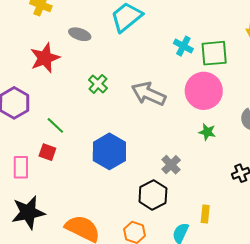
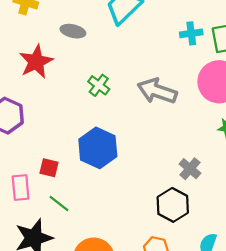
cyan cross: (183, 46) -> (191, 33), turned -30
green line: (55, 125) -> (59, 203), moved
blue hexagon: (109, 151) -> (98, 148), moved

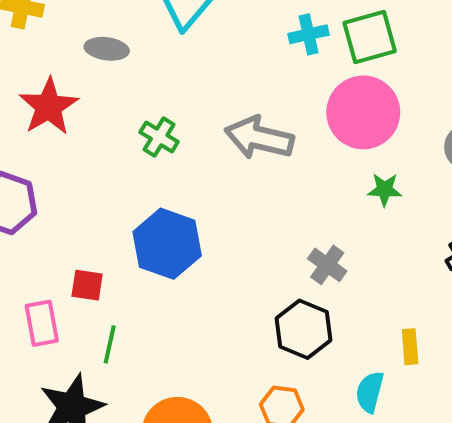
green line: (59, 203) -> (110, 344), turned 70

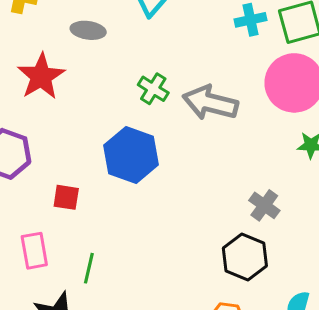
green cross: (159, 137) -> (153, 89), moved
blue hexagon: (167, 244) -> (131, 155), moved
red square: (87, 285) -> (66, 197), moved

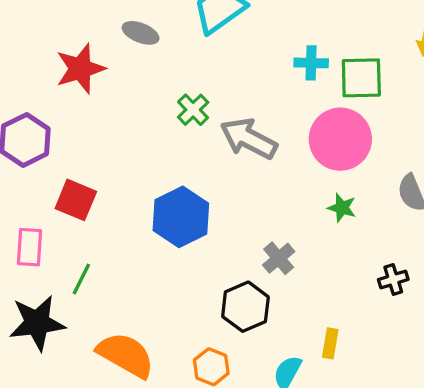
blue hexagon: (131, 155) -> (181, 217), moved
red square: (66, 197) -> (76, 200), size x1.4

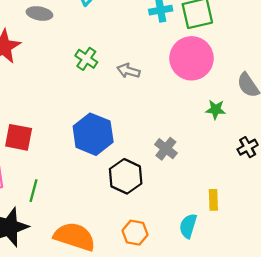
gray arrow: (249, 139) -> (129, 71), size x0.6
green star: (342, 208) -> (216, 110), moved
black hexagon: (245, 307) -> (126, 176), moved

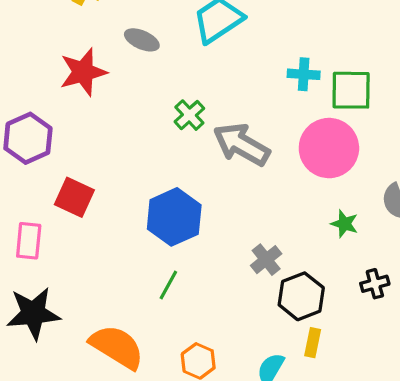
gray arrow: (129, 71) -> (241, 144), size x1.8
black hexagon: (126, 176) -> (301, 296), moved
green line: (34, 191) -> (168, 285), moved

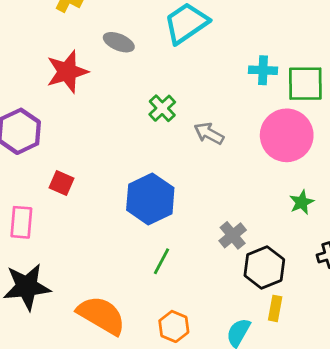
gray arrow: (241, 144) -> (209, 133), size x0.6
red square: (74, 197) -> (61, 183), size x0.7
green star: (344, 224) -> (302, 202), turned 30
green line: (168, 285) -> (162, 261), moved

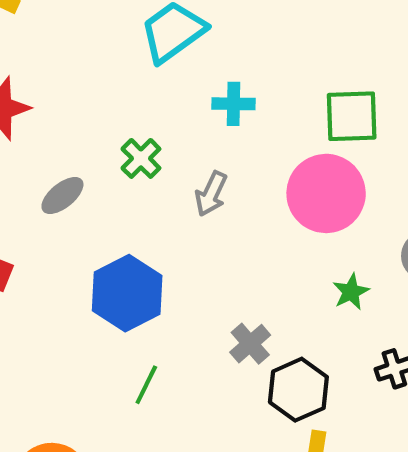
gray ellipse: (119, 42) -> (62, 195), moved, turned -60
cyan cross: (263, 70) -> (234, 104), moved
gray arrow: (209, 133) -> (211, 194), turned -92

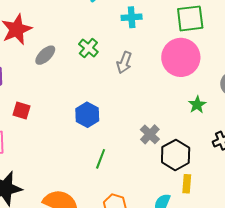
gray ellipse: (62, 195) -> (45, 55), moved
blue hexagon: (127, 293) -> (87, 115), size x0.7

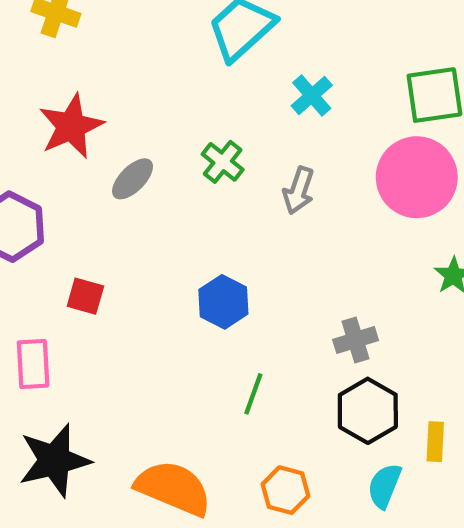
cyan cross: (132, 17) -> (312, 95), turned -36
gray cross: (150, 134) -> (356, 340), turned 30
black hexagon: (176, 155) -> (368, 411), moved

